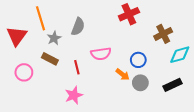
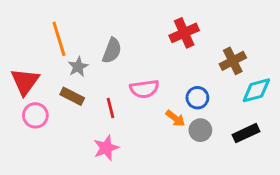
red triangle: (17, 36) -> (25, 82), moved

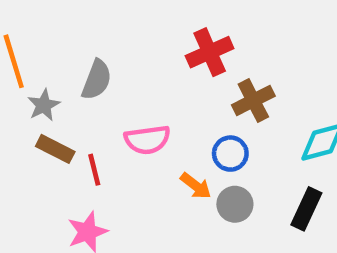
brown cross: (233, 61) -> (253, 101), moved
brown rectangle: (72, 96) -> (55, 149), moved
black rectangle: (246, 133) -> (306, 209), turned -40

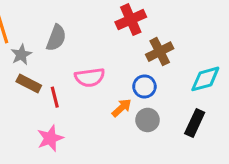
orange arrow: (196, 186) -> (122, 108), turned -80

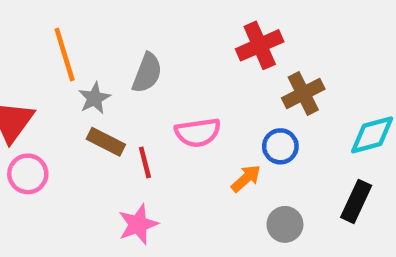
gray circle: (148, 120) -> (285, 224), moved

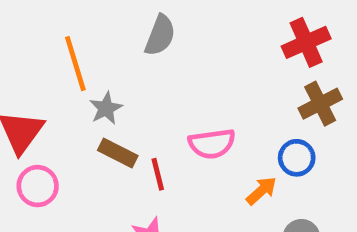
red cross: (260, 45) -> (306, 42), moved
gray semicircle: (147, 73) -> (160, 35), moved

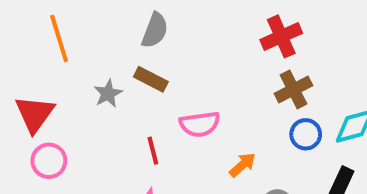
orange line: (75, 64) -> (59, 39), moved
brown rectangle: (118, 153) -> (151, 79), moved
blue circle: (297, 158) -> (306, 134), moved

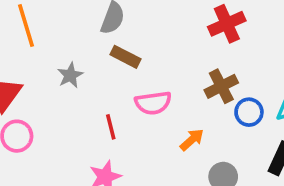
brown rectangle: (151, 79) -> (125, 57), moved
brown cross: (293, 89) -> (221, 86), moved

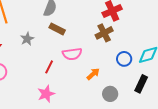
brown cross: (221, 86) -> (104, 33), moved
red line: (111, 127) -> (49, 67), turned 40

